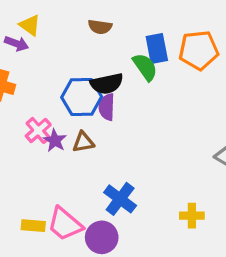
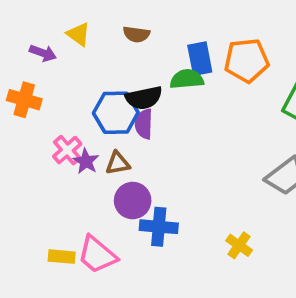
yellow triangle: (30, 25) -> (78, 34), moved
green semicircle: (145, 67) -> (187, 79), turned -60
blue cross: (120, 199) -> (159, 227), turned -32
yellow cross: (192, 216) -> (239, 245), turned 35
purple circle: (102, 237) -> (133, 201), moved

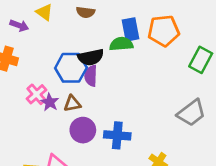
blue cross: (159, 227) -> (117, 135), moved

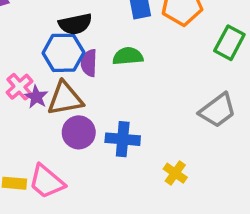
green semicircle: (121, 44) -> (128, 56), moved
black semicircle: (91, 57) -> (75, 24), moved
brown triangle: (72, 104) -> (65, 99), size x1.6

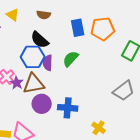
black semicircle: (75, 24) -> (40, 40), turned 54
green semicircle: (128, 56) -> (71, 59), turned -42

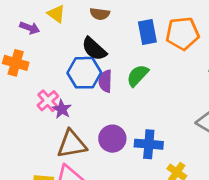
brown triangle: (34, 84) -> (72, 144), moved
purple circle: (42, 104) -> (112, 139), moved
blue cross: (68, 108) -> (149, 144), moved

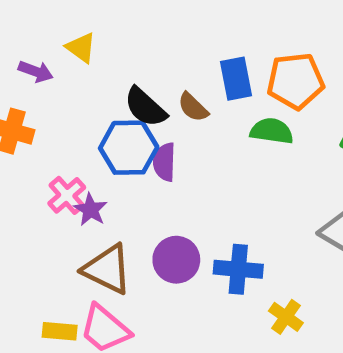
brown semicircle: (100, 14) -> (193, 107), moved, turned 36
green semicircle: (138, 75) -> (272, 131), moved, turned 55
brown triangle: (72, 144) -> (107, 269), turned 36

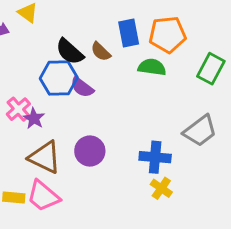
purple semicircle: (164, 162) -> (82, 87), turned -55
blue cross: (238, 269) -> (155, 157), moved

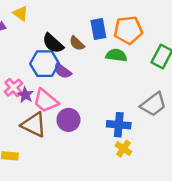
pink trapezoid: (43, 196) -> (46, 101), moved

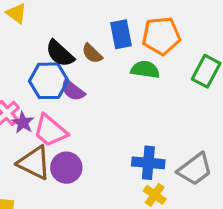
gray trapezoid: (153, 104) -> (195, 169), moved
purple circle: (68, 120) -> (66, 168), moved

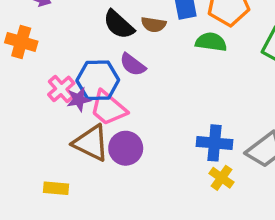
brown semicircle: (92, 54) -> (154, 25), turned -35
blue hexagon: (49, 81) -> (98, 80), moved
purple star: (23, 123) -> (79, 99), turned 30

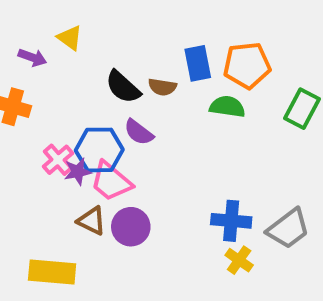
brown triangle: (91, 143) -> (91, 221), size x0.7
yellow rectangle: (56, 188) -> (52, 272), size x1.6

